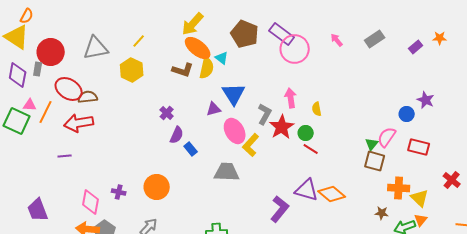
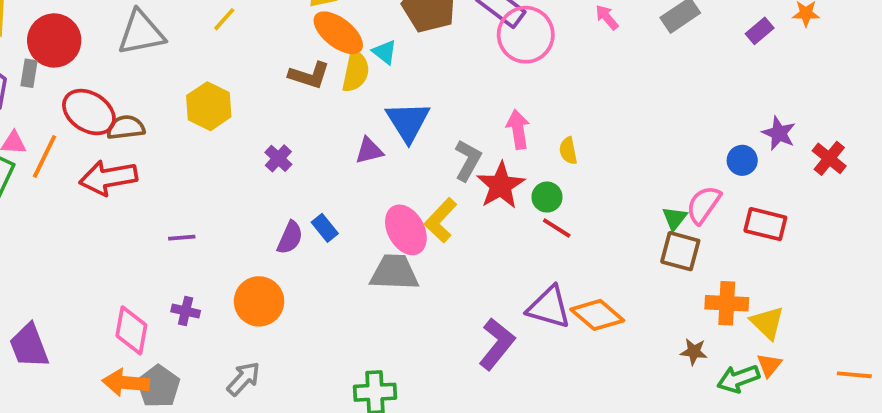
yellow hexagon: (132, 70) -> (209, 106), moved
pink ellipse: (235, 131) -> (406, 230), moved
purple semicircle: (177, 135) -> (290, 238), moved
purple line: (65, 156) -> (182, 238), moved
red cross: (452, 180) -> (829, 158), moved

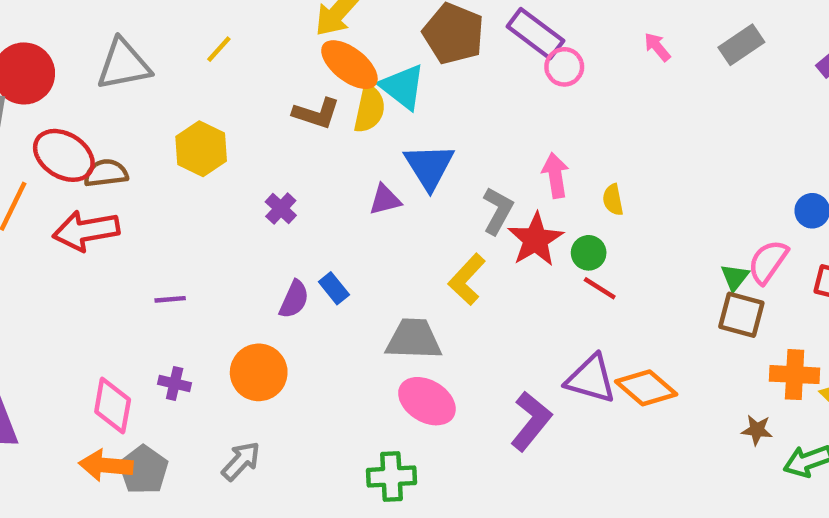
pink circle: (526, 35) -> (564, 67), size x0.6
cyan triangle: (385, 52) -> (403, 87), size x1.6
pink ellipse: (406, 230) -> (427, 401), moved, turned -30

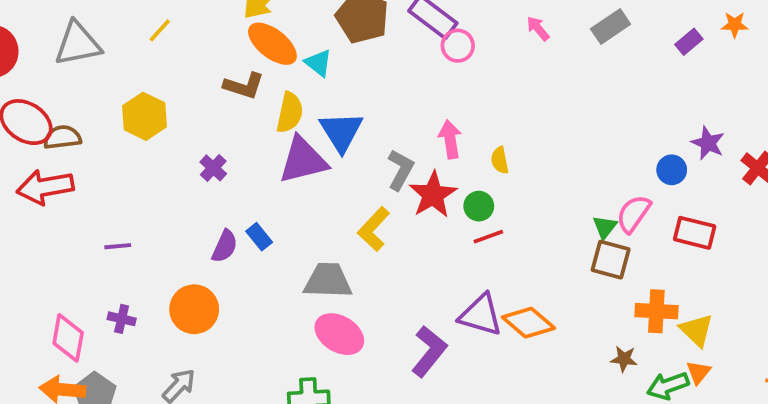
cyan triangle: (403, 87) -> (318, 63), size x0.7
yellow semicircle: (369, 109) -> (290, 113), moved
purple triangle: (385, 200) -> (303, 160), size x1.8
red line: (600, 288) -> (488, 237), turned -52

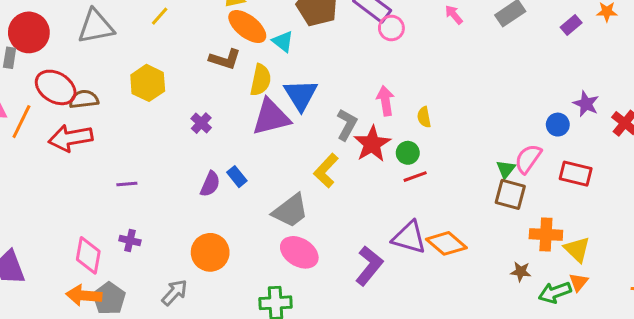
gray trapezoid: (328, 281) -> (290, 211), turned 141
orange circle: (194, 309) -> (210, 252), moved

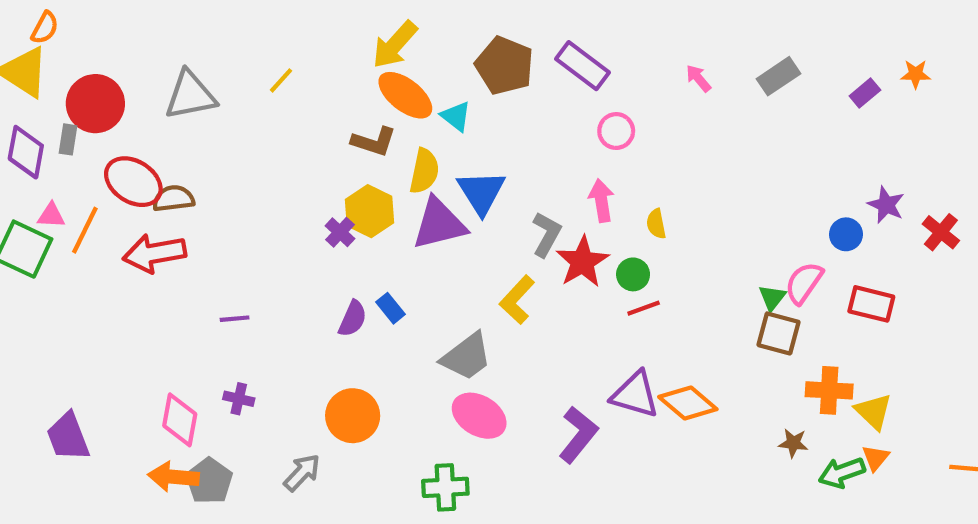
pink circle: (391, 28) -> (616, 131), moved
yellow hexagon: (148, 83) -> (369, 211), moved

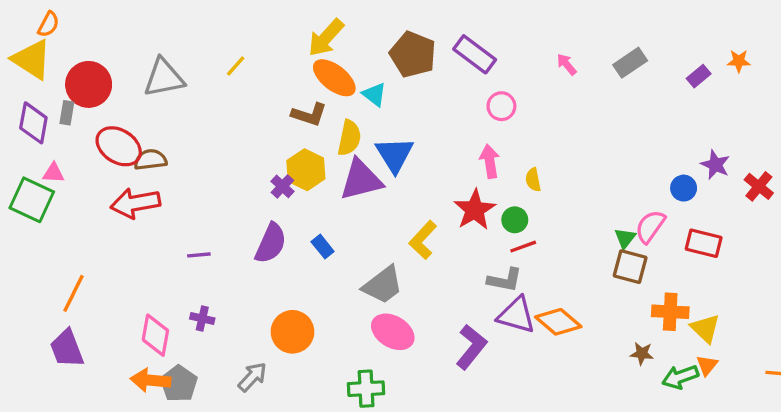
orange line: (85, 230) -> (74, 293), moved
gray L-shape: (547, 234) -> (505, 280), moved, turned 72
purple semicircle: (353, 319) -> (271, 243), moved, size x1.4

